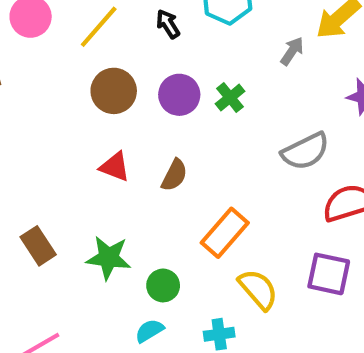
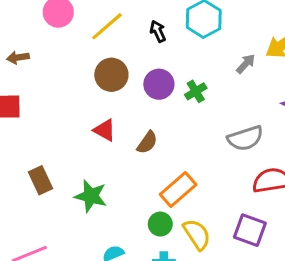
green circle: (163, 285) -> (160, 224), moved

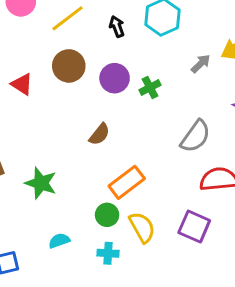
red triangle: (105, 130) -> (22, 84), moved
gray semicircle: (245, 138) -> (196, 136), turned -40

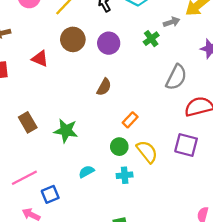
gray arrow: (201, 64) -> (172, 22), turned 35
green cross: (150, 87) -> (151, 39), moved
orange rectangle: (127, 182) -> (130, 120), size x0.6

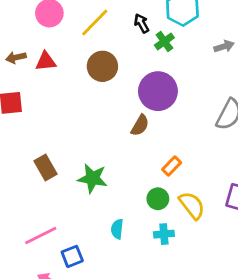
green cross: (151, 39) -> (164, 41), moved
purple circle: (109, 43) -> (158, 91), moved, size x1.4
red triangle: (40, 59) -> (46, 61), moved, turned -30
cyan semicircle: (86, 172) -> (117, 229), turned -56

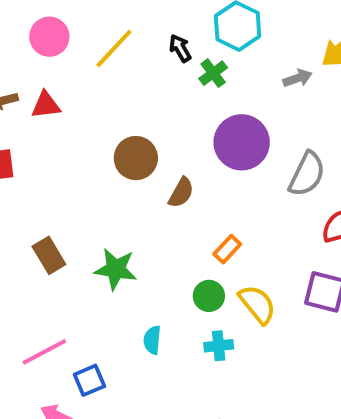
brown circle: (102, 66) -> (136, 158), moved
purple circle: (158, 91) -> (242, 142), moved

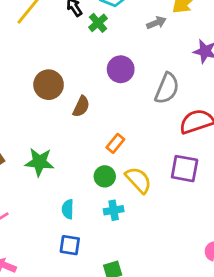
purple circle: (242, 142) -> (121, 69), size x0.7
blue square: (89, 380) -> (70, 245), moved, turned 35

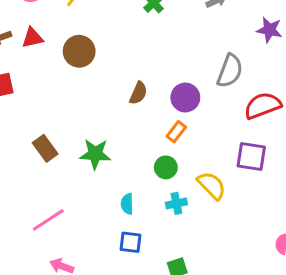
purple circle: (121, 69) -> (185, 98), moved
brown circle: (49, 85) -> (79, 51), moved
yellow semicircle: (138, 180) -> (212, 185), moved

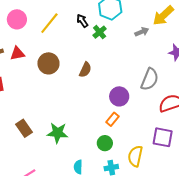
brown semicircle: (138, 93) -> (85, 70), moved
yellow semicircle: (212, 185) -> (135, 156), turned -125

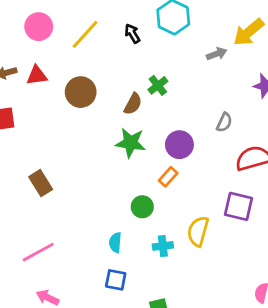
green cross: (100, 32) -> (158, 85), moved
gray semicircle: (150, 79) -> (224, 122), size x0.6
green star: (58, 133) -> (131, 143), moved
green circle: (105, 143) -> (142, 207), moved

